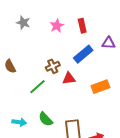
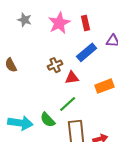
pink star: (57, 26) -> (59, 23), size x1.5
green line: (37, 87) -> (68, 104), moved
cyan arrow: (19, 122) -> (20, 123), size x1.6

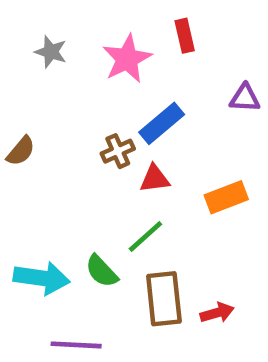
red rectangle: (86, 23) -> (185, 36), moved
blue rectangle: (87, 52) -> (162, 123), moved
brown semicircle: (11, 65) -> (21, 151), turned -112

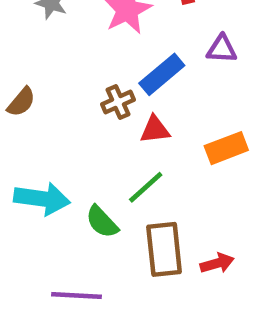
purple triangle: (245, 98) -> (222, 49), moved
cyan arrow: (42, 278) -> (42, 199), moved

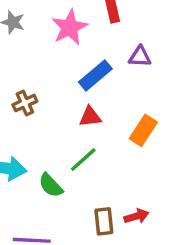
brown cross: (118, 102) -> (25, 103), moved
orange rectangle: (226, 148) -> (143, 130), turned -36
brown rectangle: (164, 249) -> (104, 221), moved, size x0.7

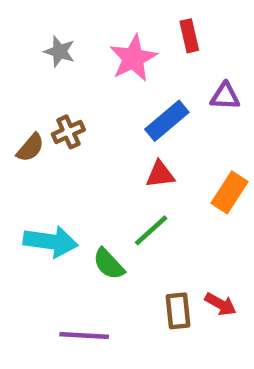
brown cross: (25, 103) -> (68, 132), moved
red arrow: (136, 216) -> (221, 304), turned 45

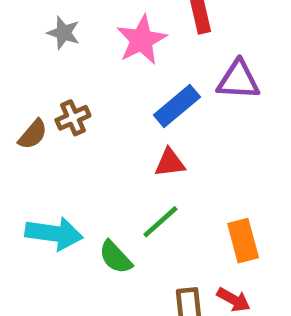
purple triangle: (225, 96) -> (238, 80), size x1.4
orange rectangle: (229, 192) -> (243, 241), moved, turned -48

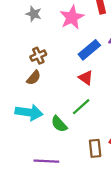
brown semicircle: (33, 134) -> (34, 78), moved
red triangle: (170, 163) -> (86, 78), turned 42

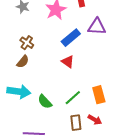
brown cross: (38, 56) -> (27, 43), turned -32
green line: (81, 107) -> (73, 98), moved

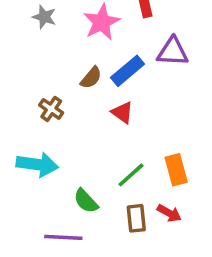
brown cross: (27, 43) -> (51, 109), moved
brown semicircle: (23, 62) -> (91, 78), moved
green semicircle: (45, 102) -> (86, 201), moved

